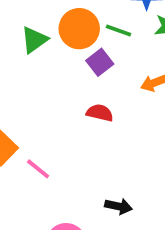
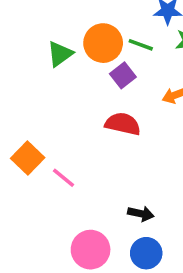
red semicircle: (100, 113) -> (123, 124), size x1.4

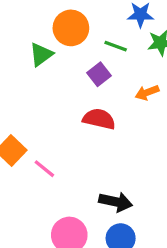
orange circle: (103, 43) -> (71, 28), moved
black arrow: (141, 214) -> (116, 202), size x1.4

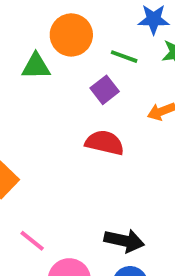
green triangle: (41, 54) -> (36, 66), turned 35
pink line: (44, 169) -> (32, 241), moved

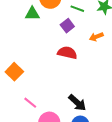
black arrow: (124, 241) -> (77, 103), turned 30

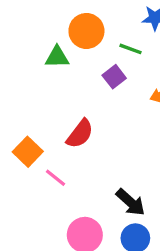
red semicircle: (67, 53) -> (80, 134), moved, turned 114
pink line: (30, 103) -> (55, 178), moved

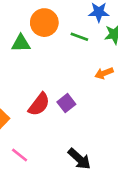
purple square: (114, 77) -> (66, 103), moved
pink line: (55, 178) -> (20, 155), moved

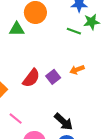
green line: (79, 37) -> (74, 31), moved
orange arrow: (104, 73) -> (77, 70), moved

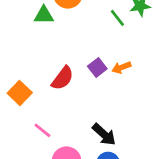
green line: (74, 31) -> (117, 18), turned 32
purple square: (53, 77) -> (97, 67), moved

